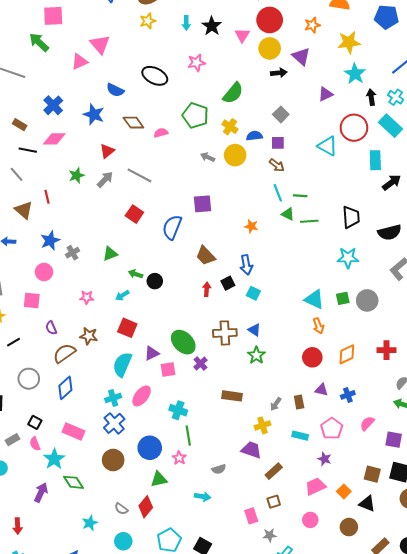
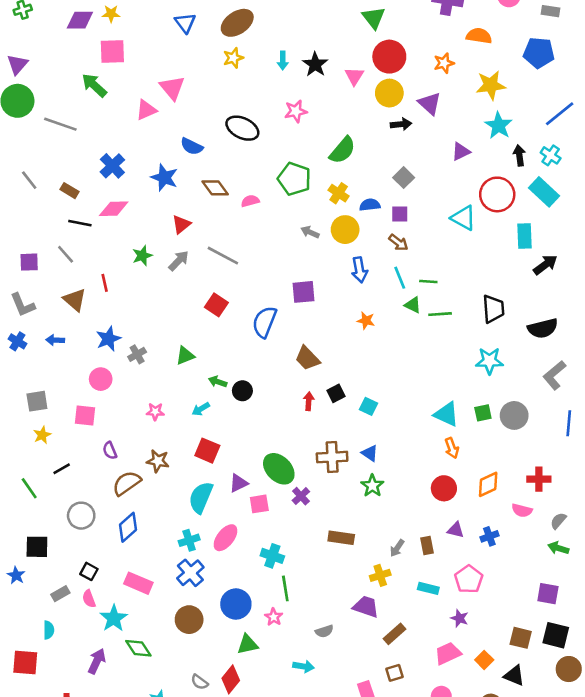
blue arrow: (246, 265) -> (359, 270), moved
pink semicircle: (367, 423) -> (522, 510), moved, turned -119

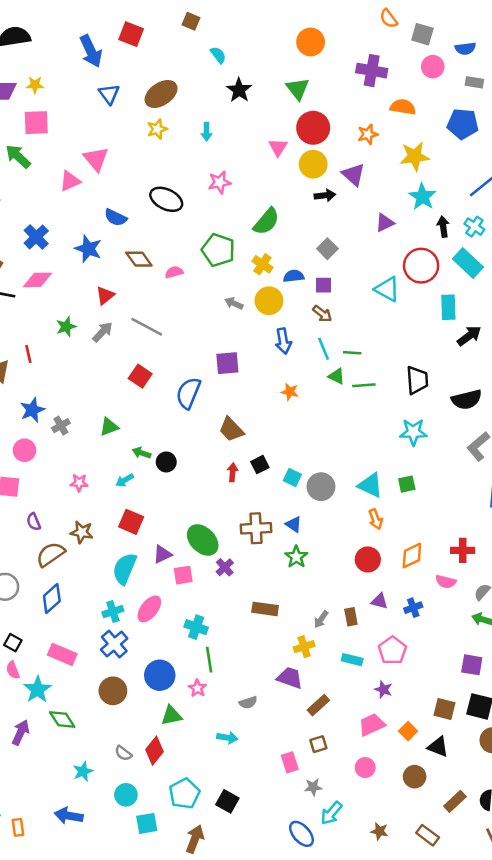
black star: (315, 64) -> (239, 90), moved
gray circle: (514, 415) -> (321, 487), moved

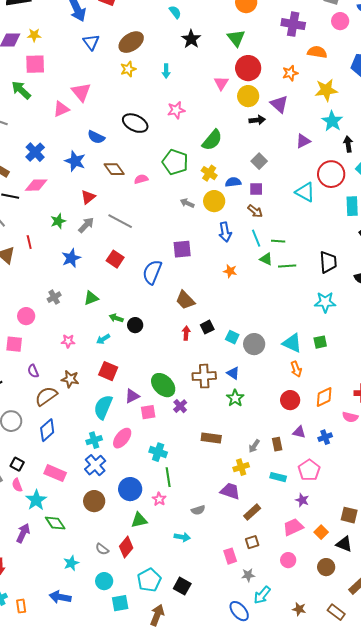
blue star: (32, 410) -> (71, 258), moved

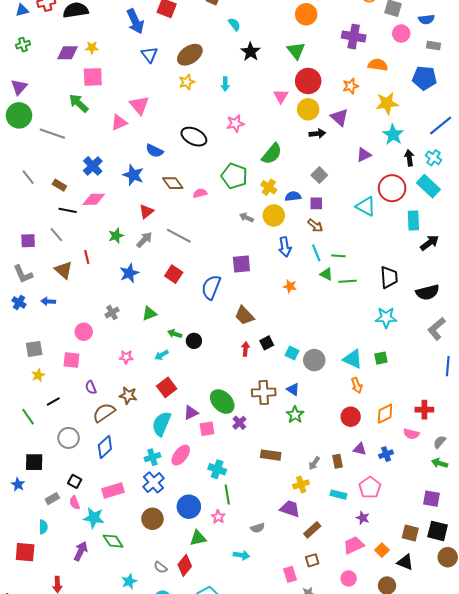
red square: (108, 371) -> (167, 387), turned 30
pink rectangle: (55, 473) -> (113, 490), turned -40
cyan star: (36, 500) -> (94, 518), turned -30

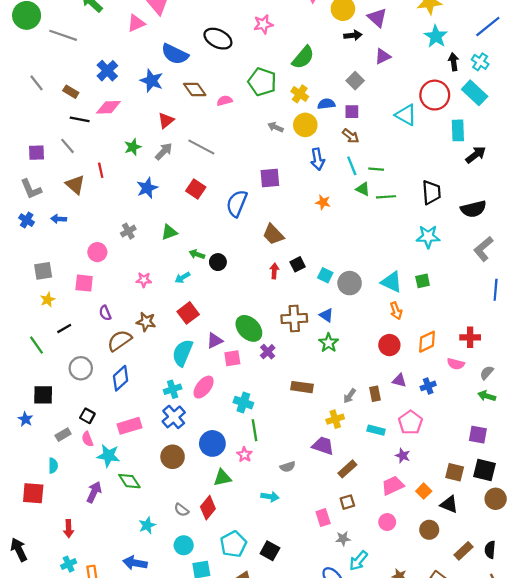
blue semicircle: (154, 151) -> (175, 54), size x1.4
purple triangle: (364, 155) -> (383, 56), moved

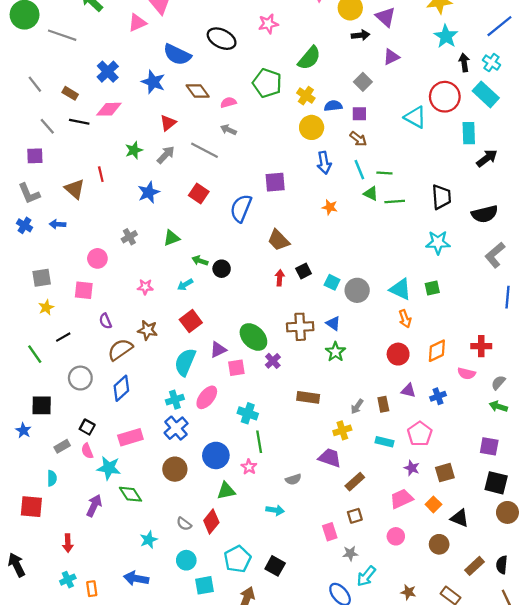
gray arrow: (275, 127) -> (228, 130), moved
gray line: (67, 146) -> (47, 126), moved
brown square: (455, 472) -> (445, 473), moved, turned -30

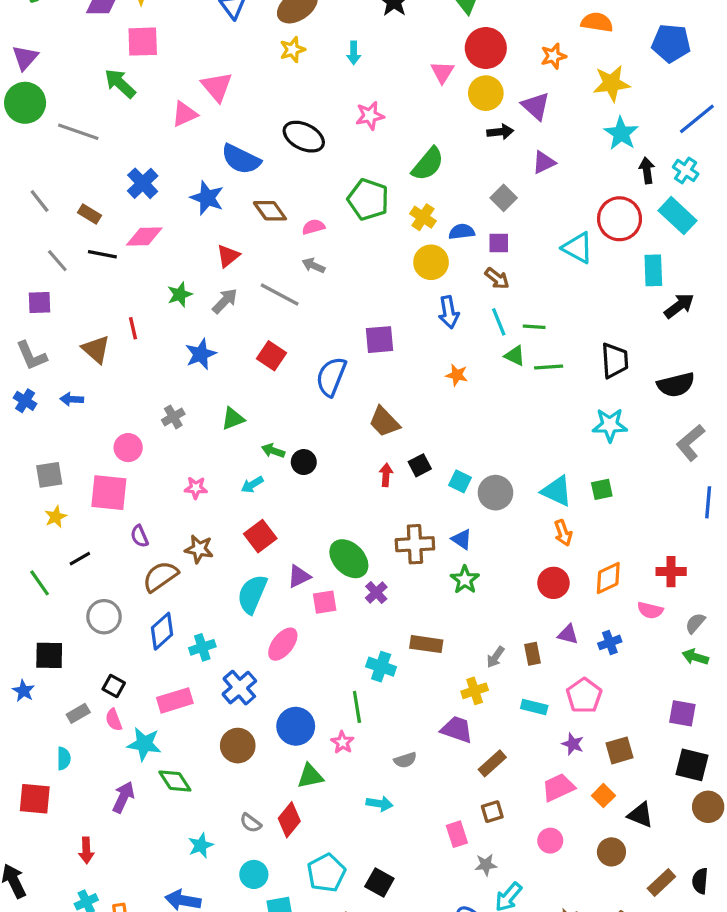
pink square: (84, 290) -> (109, 493), size x1.4
cyan cross: (175, 400) -> (202, 647), moved
cyan cross: (248, 413) -> (381, 667), moved

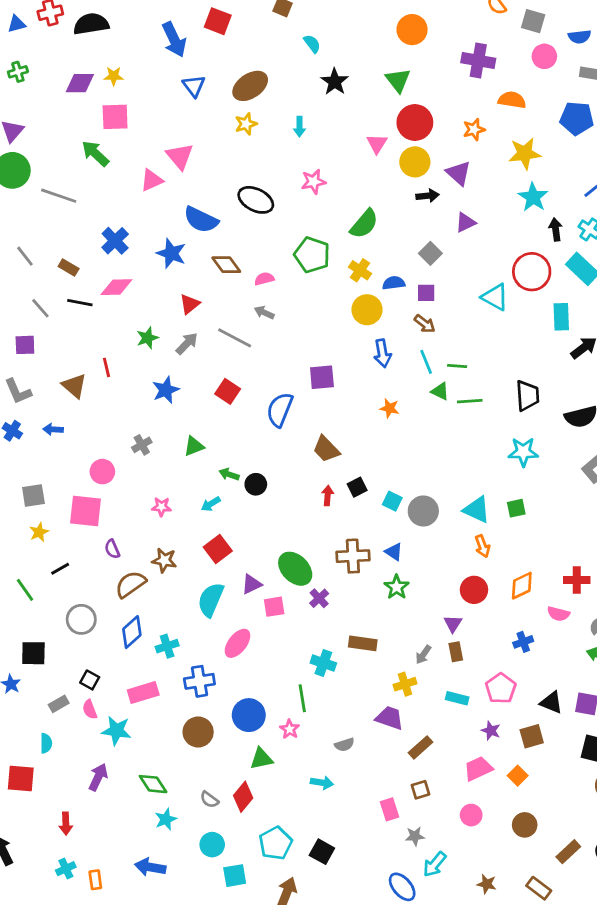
purple triangle: (568, 634) -> (453, 624), moved, turned 48
blue cross: (239, 688) -> (199, 681), turned 32
green diamond: (175, 781) -> (153, 784), moved
black triangle: (640, 815) -> (551, 702), moved

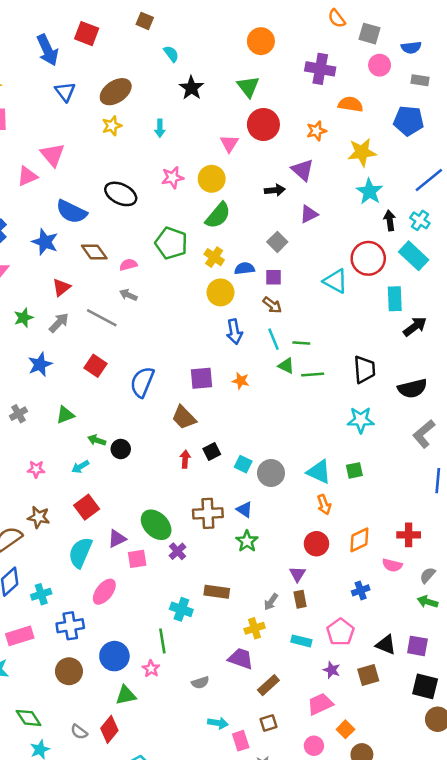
yellow circle: (415, 162) -> (212, 179), moved
purple square: (322, 377) -> (202, 378), moved
orange square: (518, 776) -> (345, 729), moved
cyan arrow: (322, 783) -> (218, 723), moved

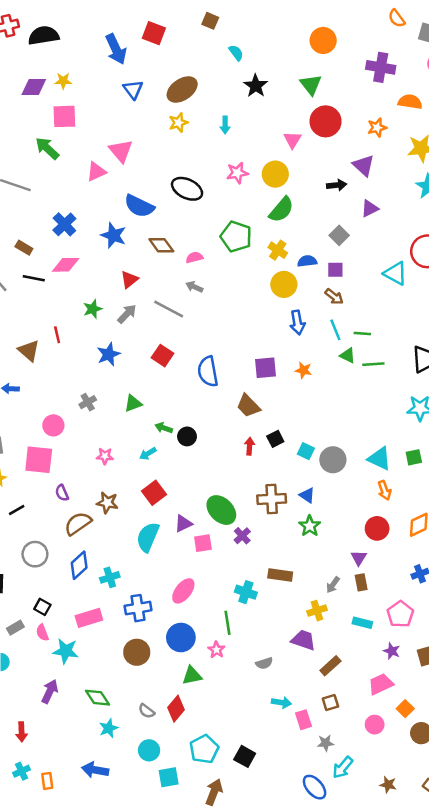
blue semicircle: (142, 382) -> (208, 371), turned -32
pink ellipse: (104, 592) -> (183, 591), moved

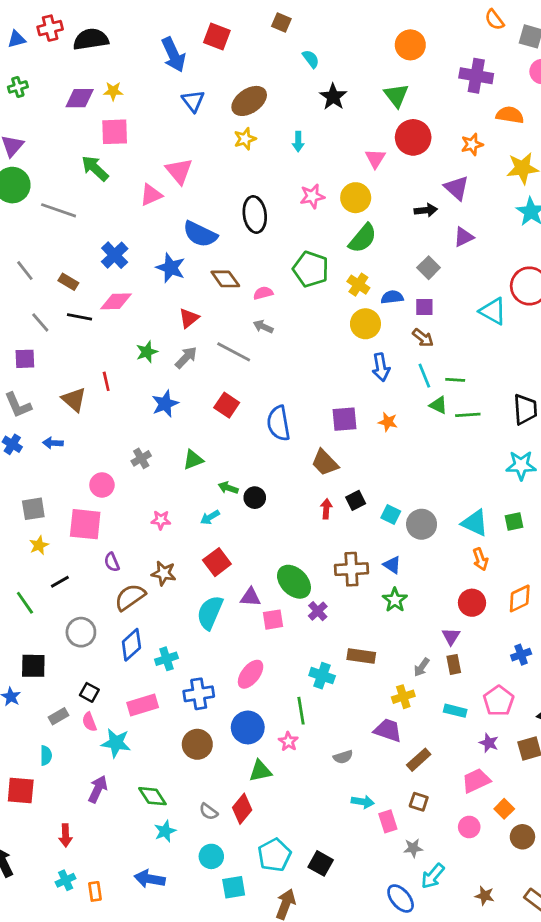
black ellipse: (187, 189) -> (255, 214), turned 56
purple triangle: (183, 523) -> (251, 597), turned 30
brown square: (330, 702) -> (419, 802), turned 35

